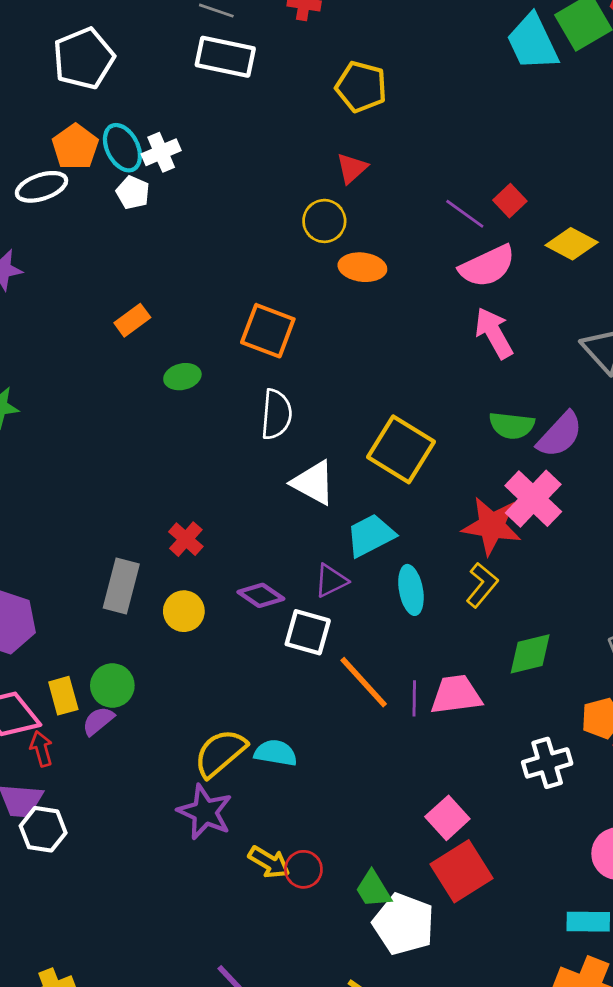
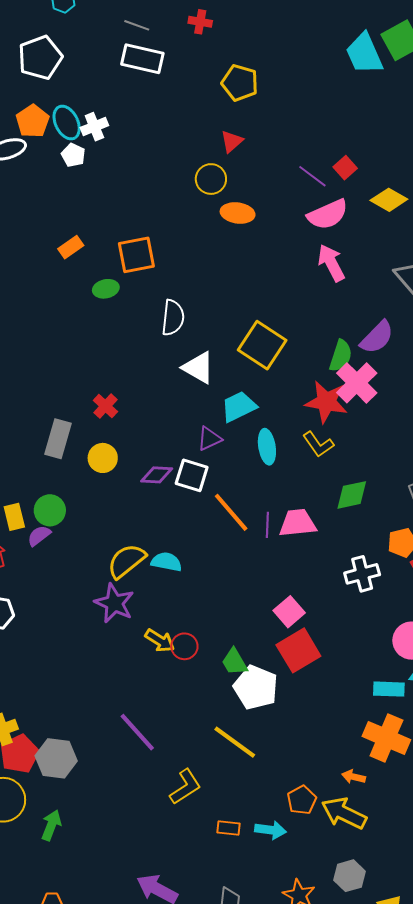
orange square: (268, 331) -> (136, 255), moved, turned -33
green semicircle: (512, 425) -> (341, 356), moved, turned -80
yellow L-shape: (482, 585) -> (318, 444), turned 104
purple diamond: (261, 595) -> (157, 475), moved, turned -32

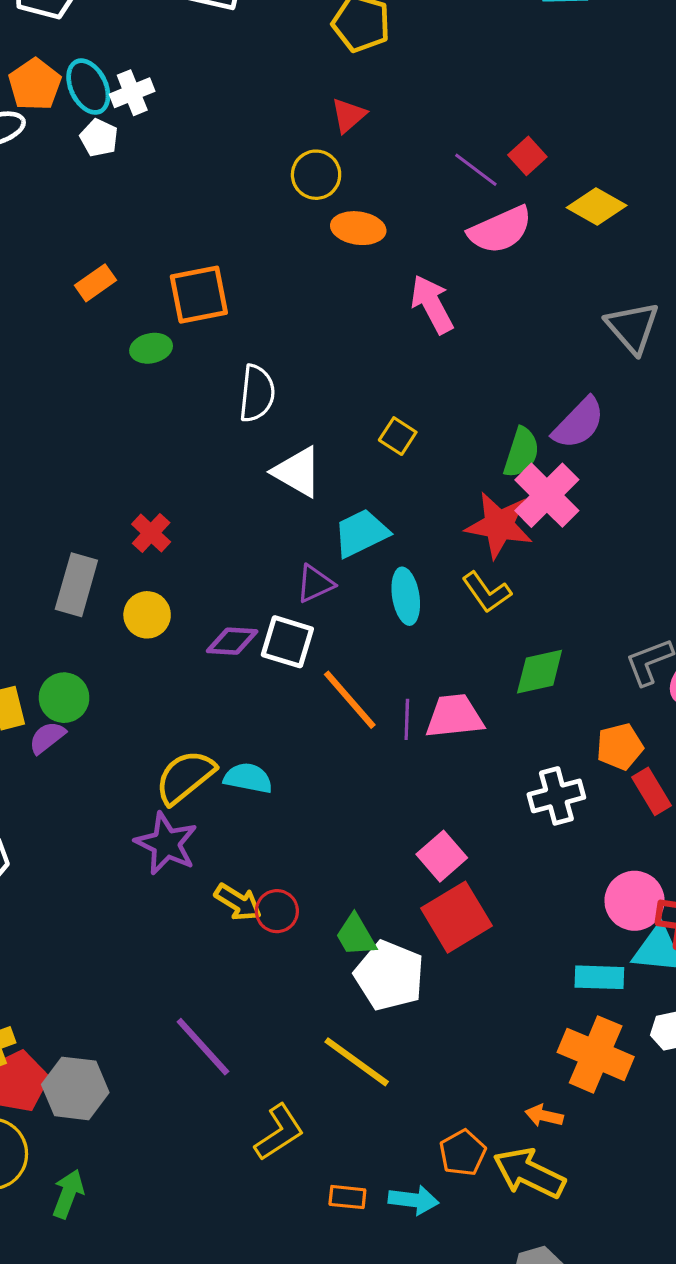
pink arrow: (331, 263) -> (432, 304), moved
yellow square: (262, 345) -> (398, 436), size x0.5

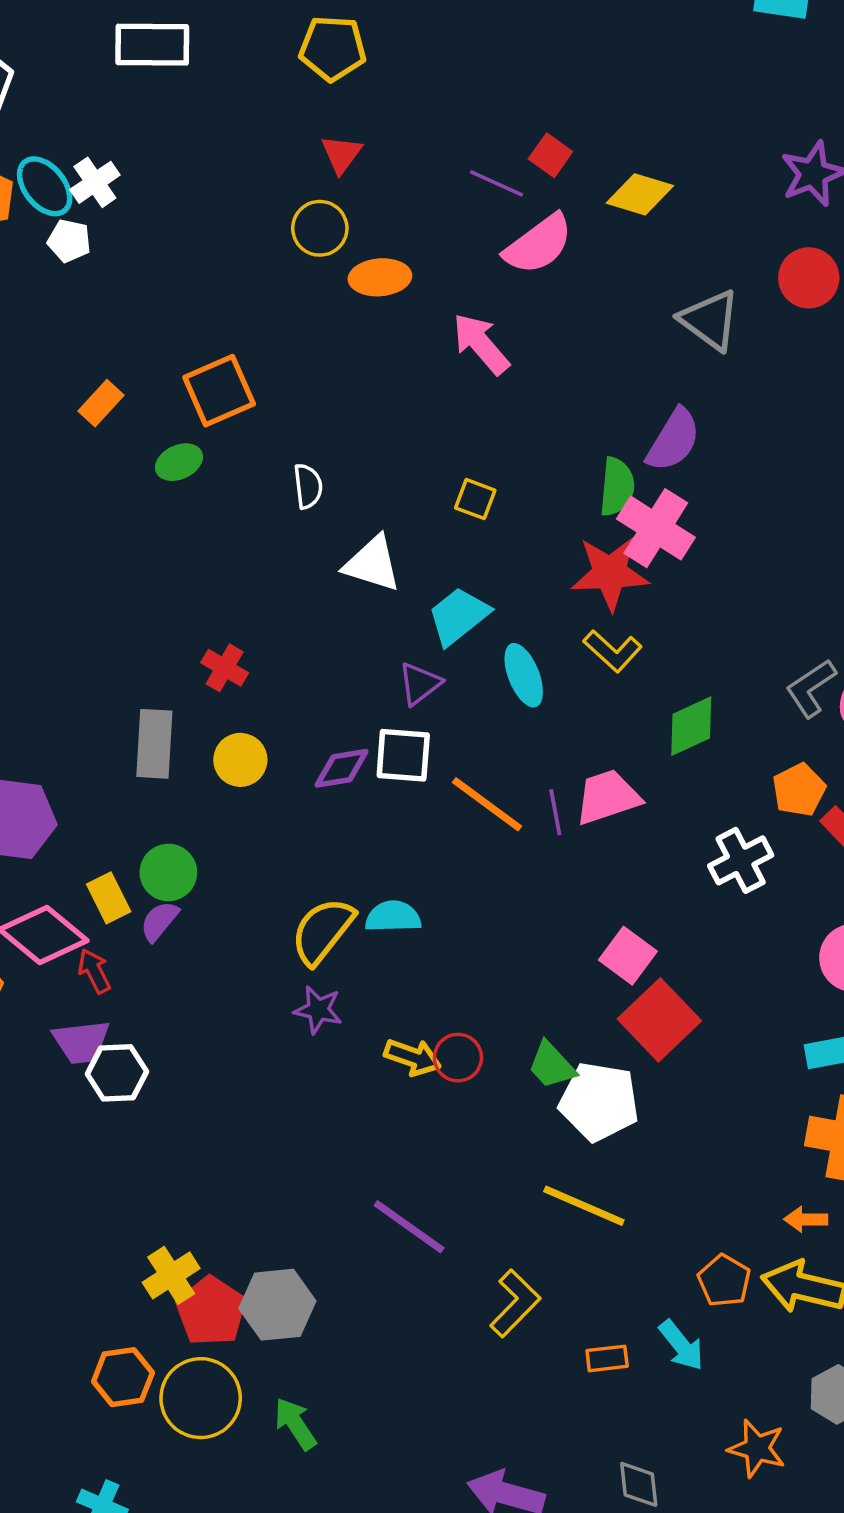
white semicircle: (257, 393) -> (308, 486), size x0.7
purple star: (166, 844) -> (318, 1010), size x0.7
green arrow: (68, 1194) -> (295, 1424), turned -42
cyan arrow: (414, 1200) -> (681, 1345), turned 57

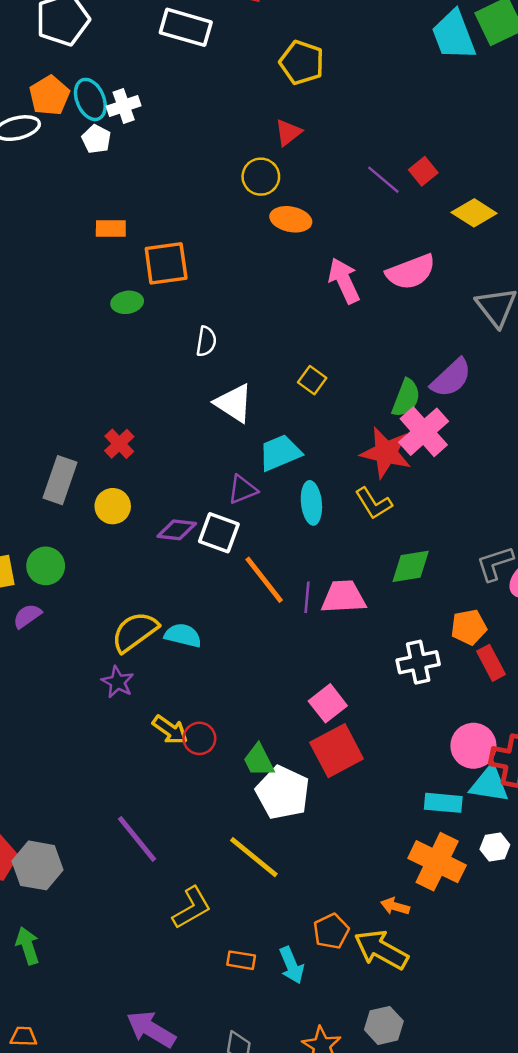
pink semicircle: (538, 244) -> (411, 272), moved
orange rectangle: (101, 403) -> (111, 228), moved, turned 32
purple semicircle: (159, 921) -> (27, 616), moved

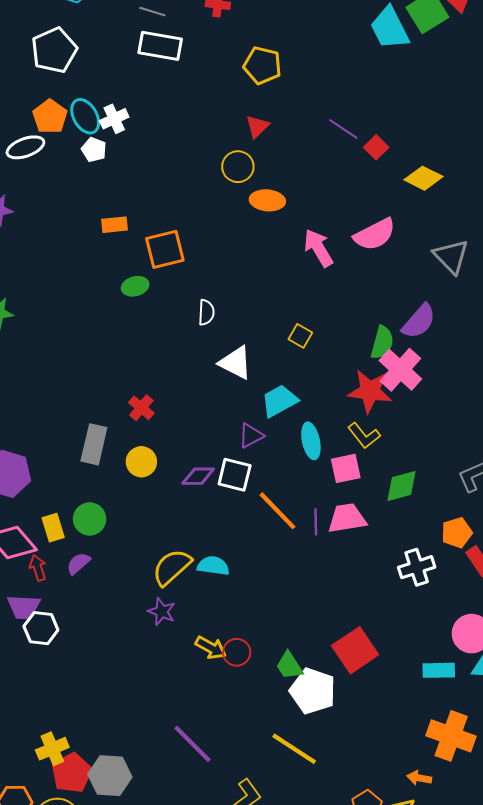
purple line: (383, 180) -> (343, 129), moved
pink square: (328, 703) -> (346, 468), moved, turned 32
cyan rectangle: (443, 803) -> (439, 670), moved

